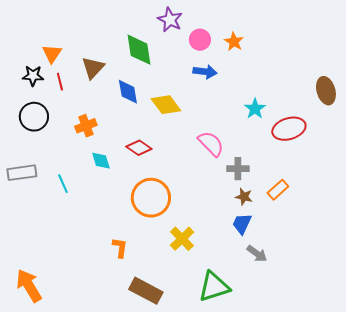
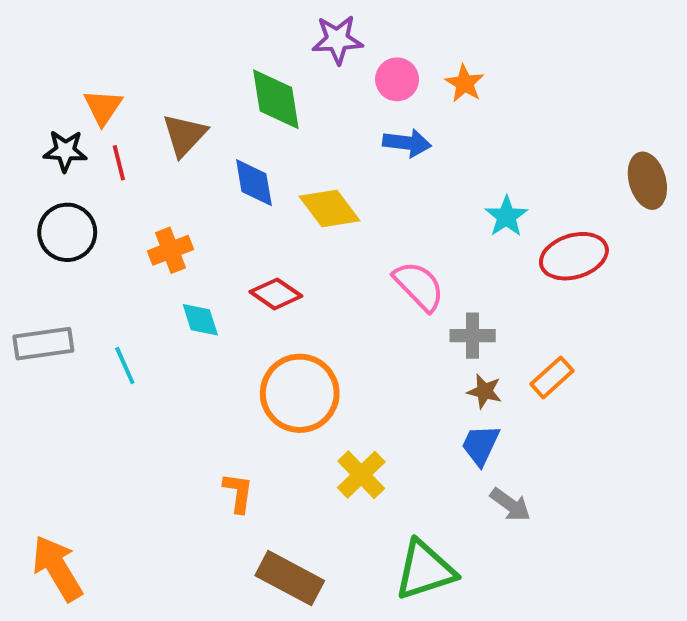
purple star: (170, 20) -> (337, 40), turned -30

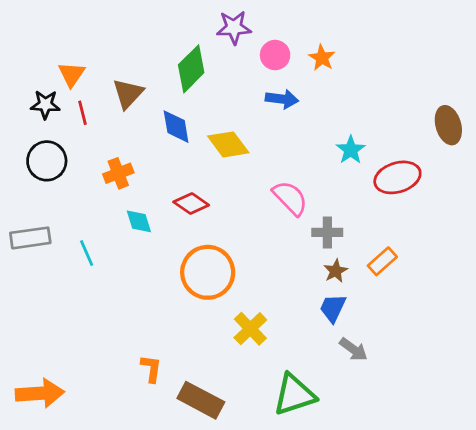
green diamond: (276, 99) -> (191, 69), turned 54
brown star: (484, 391) -> (336, 271), turned 30
orange L-shape: (238, 493) -> (151, 369), moved
orange arrow: (57, 568) -> (40, 393), turned 117

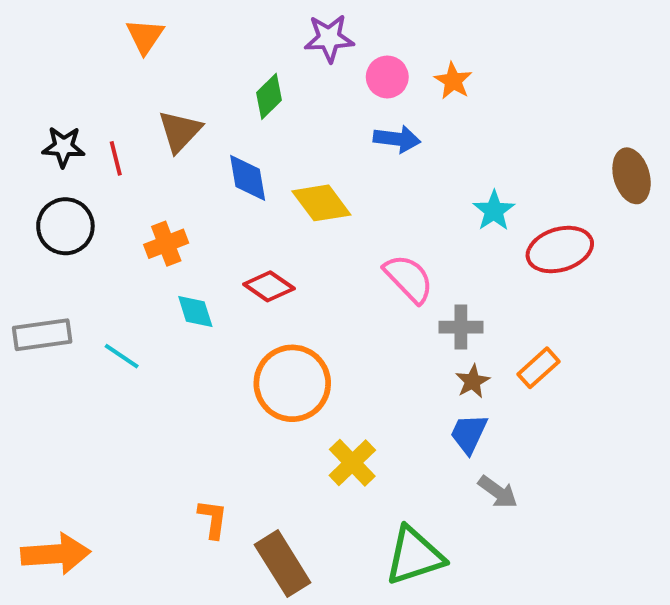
green diamond: (191, 69) -> (269, 96), size x0.7
orange triangle: (72, 74) -> (145, 36), moved
cyan line: (87, 253) -> (122, 356), turned -32
brown rectangle: (201, 400) -> (283, 564), turned 30

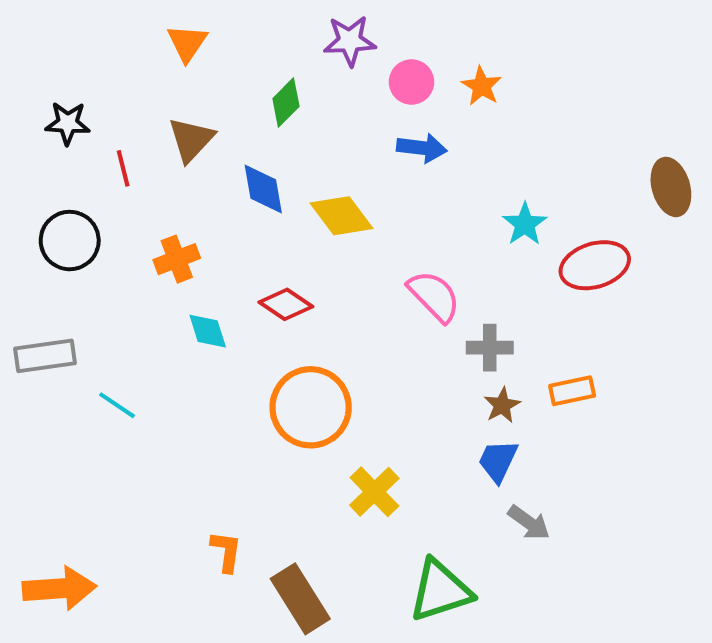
orange triangle: (145, 36) -> (187, 43), moved
black star: (63, 147) -> (68, 123), moved
cyan line: (122, 356) -> (117, 405), moved
orange rectangle: (538, 368) -> (572, 391), turned 30

